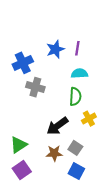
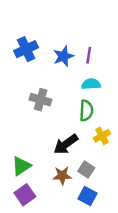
blue cross: (23, 63) -> (26, 49), moved

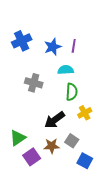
cyan semicircle: (91, 84) -> (66, 70), moved
purple square: (25, 195) -> (32, 157), moved
blue square: (87, 196) -> (85, 161), moved

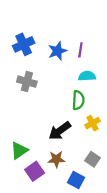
cyan semicircle: (66, 70) -> (87, 76), moved
gray cross: (34, 83) -> (27, 82), moved
gray square: (72, 141) -> (92, 159), moved
blue square: (85, 161) -> (76, 180), moved

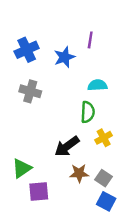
purple line: (80, 50) -> (90, 40), moved
brown star: (56, 159) -> (79, 173), moved
purple square: (35, 171) -> (39, 192), turned 30
blue square: (76, 180) -> (106, 201), moved

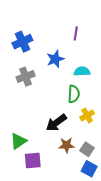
blue star: (64, 57) -> (55, 59), moved
gray cross: (30, 91) -> (26, 77), turned -36

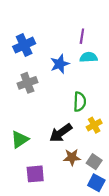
cyan semicircle: (82, 71) -> (89, 57), moved
green triangle: (18, 141) -> (20, 139), moved

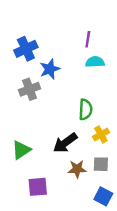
blue star: (60, 64) -> (50, 69), moved
gray square: (94, 162) -> (101, 164), moved, turned -32

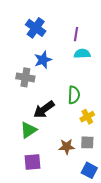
blue cross: (26, 49) -> (36, 28), moved, turned -30
gray cross: (30, 89) -> (25, 77), turned 30
black arrow: (65, 143) -> (44, 109), moved
green triangle: (21, 150) -> (28, 130), moved

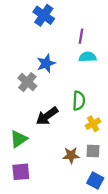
blue cross: (36, 28) -> (44, 15), moved
gray cross: (25, 77) -> (27, 82), turned 30
green triangle: (28, 130) -> (19, 139), moved
purple square: (33, 162) -> (21, 172), moved

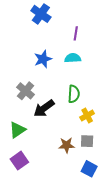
cyan semicircle: (88, 57) -> (73, 58), moved
gray cross: (27, 82) -> (26, 91), moved
purple square: (21, 172) -> (19, 161), turned -30

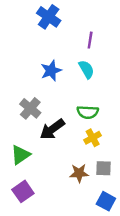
cyan semicircle: (73, 58) -> (86, 69), turned 63
green semicircle: (74, 94) -> (88, 112), turned 90
yellow cross: (87, 115) -> (93, 138), moved

